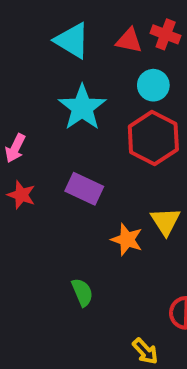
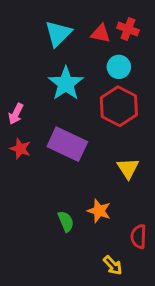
cyan triangle: (72, 41) -> (58, 34), turned 44
purple rectangle: (84, 189) -> (67, 144), size x1.4
orange star: (127, 240) -> (99, 211), moved

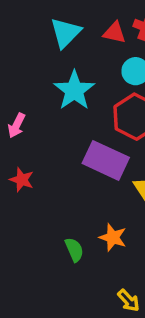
purple rectangle: (67, 144) -> (106, 160), moved
red star: (20, 149) -> (22, 180), moved

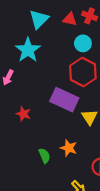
cyan star: (74, 90) -> (28, 50), moved
red star: (22, 180) -> (24, 114), moved

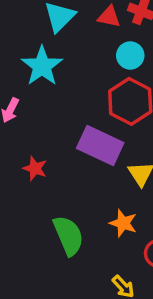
orange star: (69, 148) -> (123, 223), moved
green semicircle: (44, 156) -> (68, 236), size x1.6

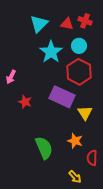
cyan star: (42, 66) -> (51, 52), moved
red star: (35, 168) -> (25, 102), moved

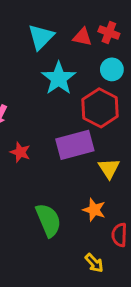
cyan circle: (79, 46) -> (112, 69), moved
purple rectangle: (62, 97) -> (75, 145), turned -40

